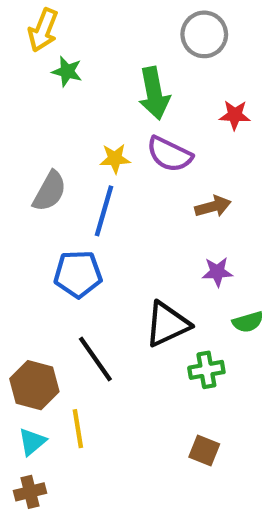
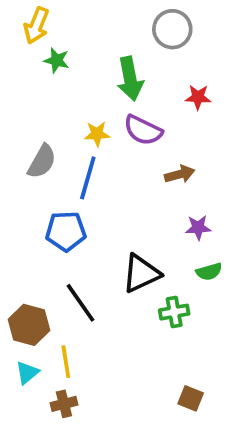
purple star: (217, 272) -> (198, 228), moved
brown square: (204, 450) -> (191, 398), moved
brown cross: (30, 492) -> (64, 404), moved

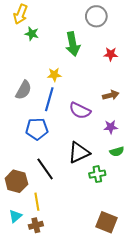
purple semicircle: (143, 130) -> (80, 111), moved
brown arrow: (180, 174) -> (111, 95), moved
cyan triangle: (27, 373) -> (15, 216), moved
brown square: (191, 398) -> (107, 222), size x1.5

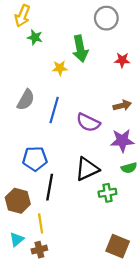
yellow star: (54, 75) -> (60, 68), moved
purple star: (111, 127) -> (122, 141), size x1.5
blue pentagon: (37, 129) -> (35, 159), moved
black line: (45, 169) -> (50, 187), turned 45

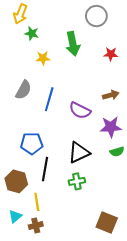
yellow star: (60, 68) -> (43, 58), moved
green cross: (107, 193) -> (77, 181), moved

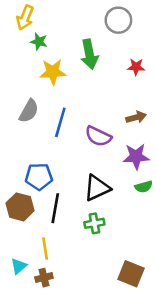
yellow star: (43, 58) -> (53, 72), size x1.5
brown hexagon: (16, 181) -> (20, 207), moved

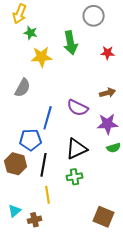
blue line: (60, 122) -> (48, 118), moved
yellow line: (45, 249) -> (48, 195), moved

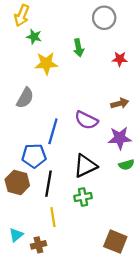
green arrow: (71, 43) -> (79, 48), size x0.7

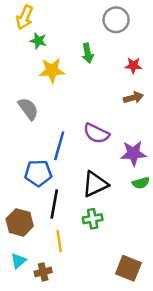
gray semicircle: (25, 98) -> (28, 109), turned -65
brown arrow: (120, 103) -> (133, 98), moved
brown hexagon: (17, 183) -> (20, 222), moved

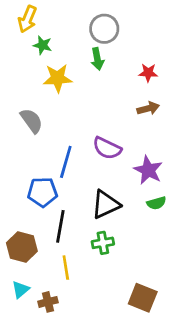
gray circle: (116, 20) -> (104, 29), moved
purple star: (133, 153) -> (148, 170), turned 30

